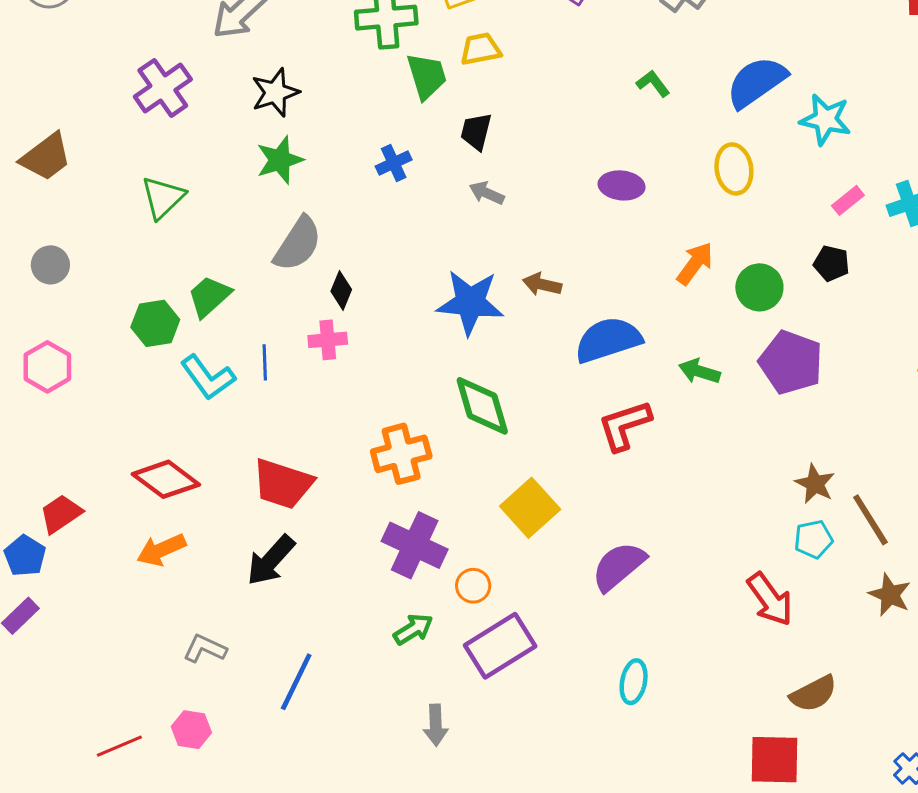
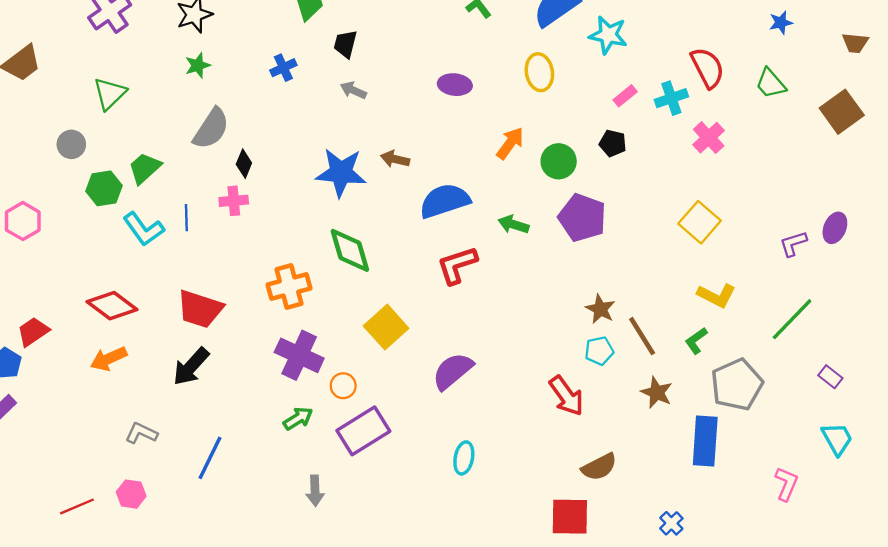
green star: (280, 160) -> (198, 65), size x0.7
gray circle: (50, 265) -> (71, 144), moved

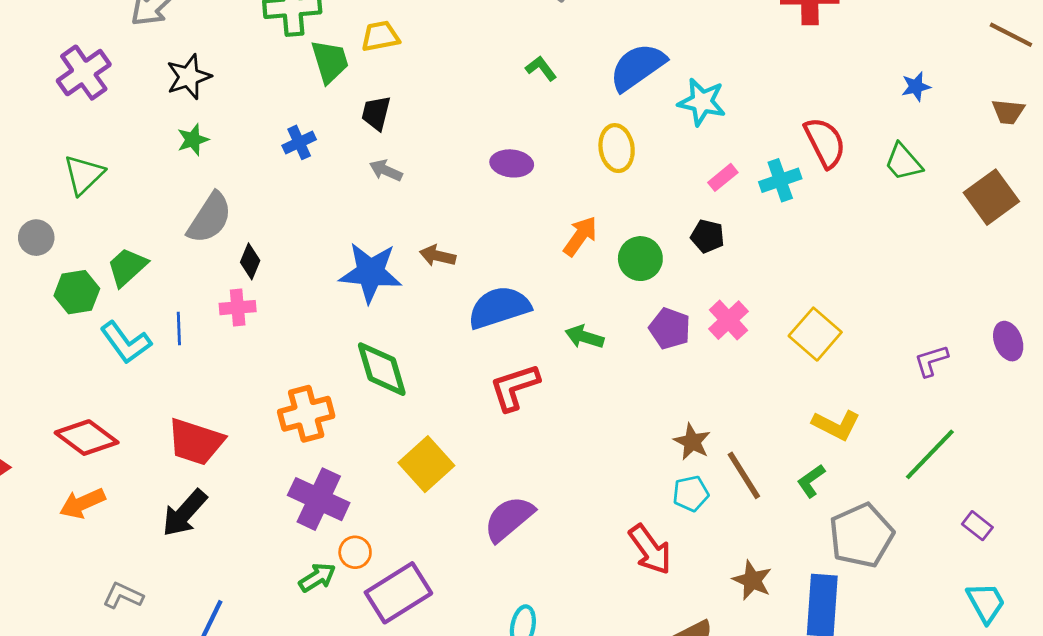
pink cross: (709, 138) -> (728, 320), moved
purple pentagon: (582, 218) -> (670, 328), size x0.7
purple ellipse: (835, 228) -> (1008, 341), moved, turned -44
orange circle: (343, 386) -> (355, 552), moved
brown star: (657, 393) -> (752, 580), moved

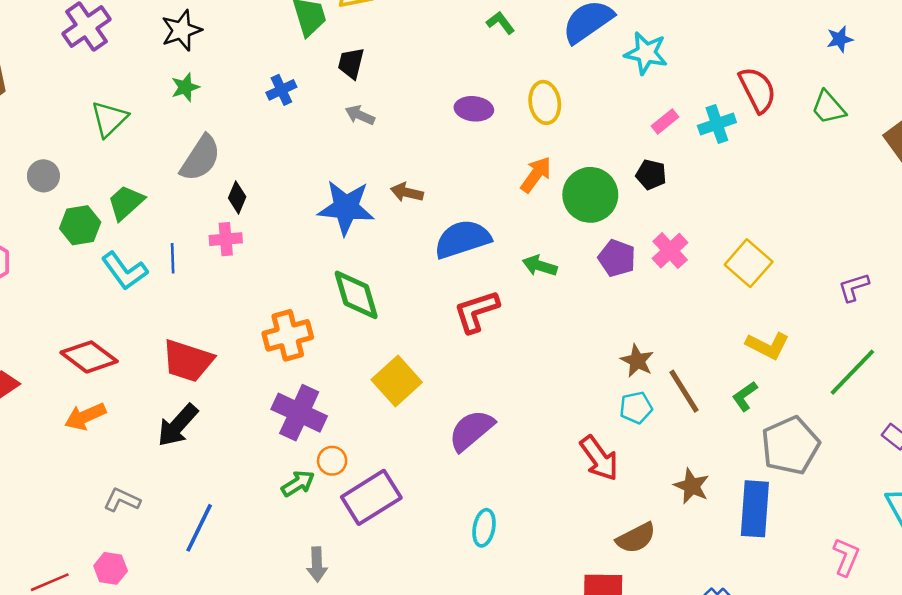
yellow ellipse: (617, 148) -> (545, 102), moved
green triangle: (84, 175) -> (109, 119), moved
green circle: (640, 259) -> (590, 195), size x1.4

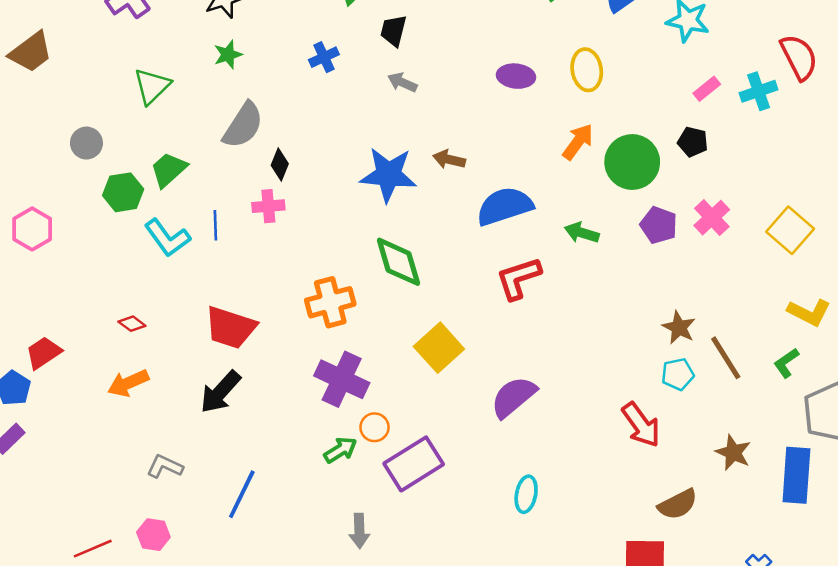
red diamond: (89, 357) -> (132, 324), size x0.5

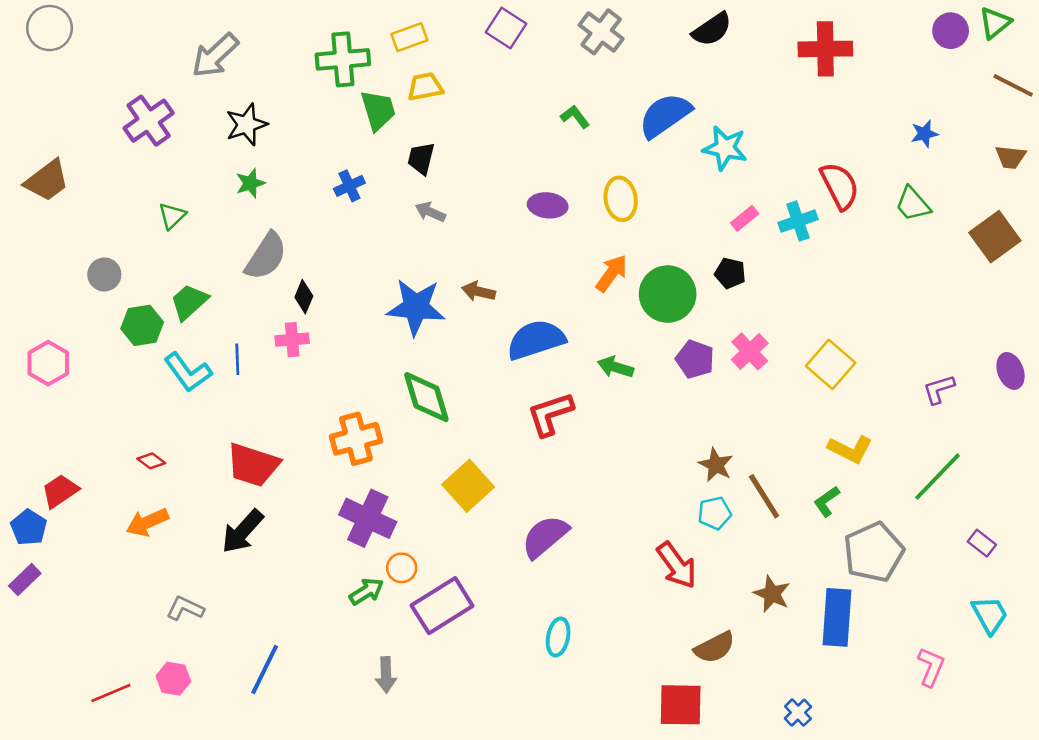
green triangle: (152, 86) -> (172, 216), size x0.7
blue line: (242, 494) -> (265, 670), moved

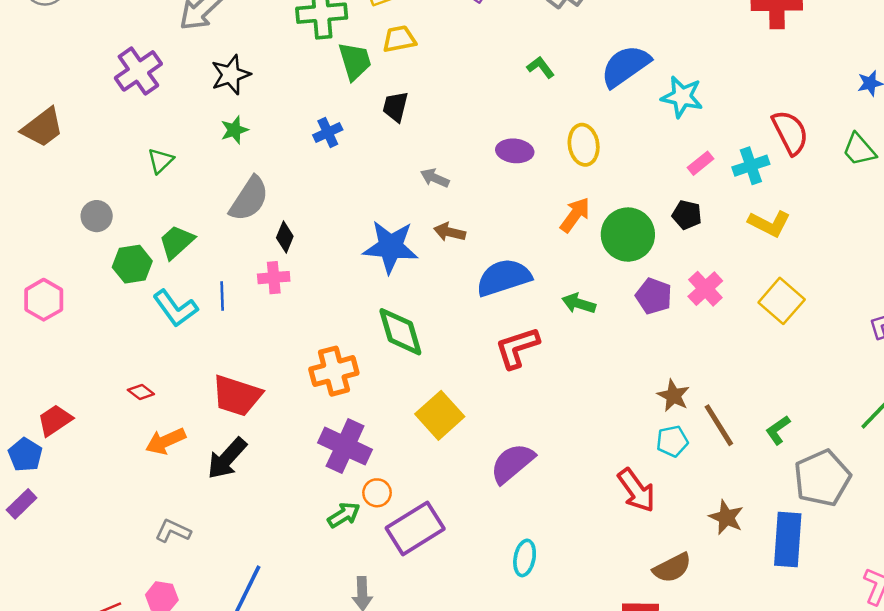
gray arrow: (430, 212) -> (435, 178), moved
yellow L-shape: (850, 449) -> (769, 223), moved
orange arrow: (147, 522) -> (165, 441), moved

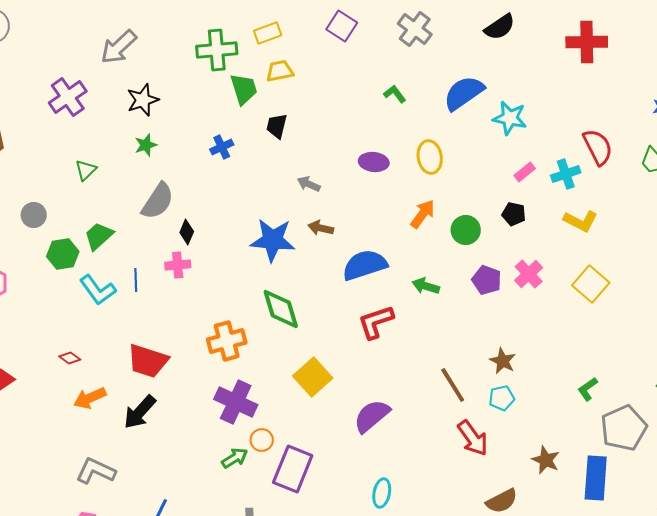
green circle: (628, 235) -> (466, 230), size x0.7
brown line: (719, 425) -> (453, 385), moved
purple rectangle: (415, 528) -> (293, 469), turned -36
gray L-shape: (173, 531) -> (96, 471), size x1.4

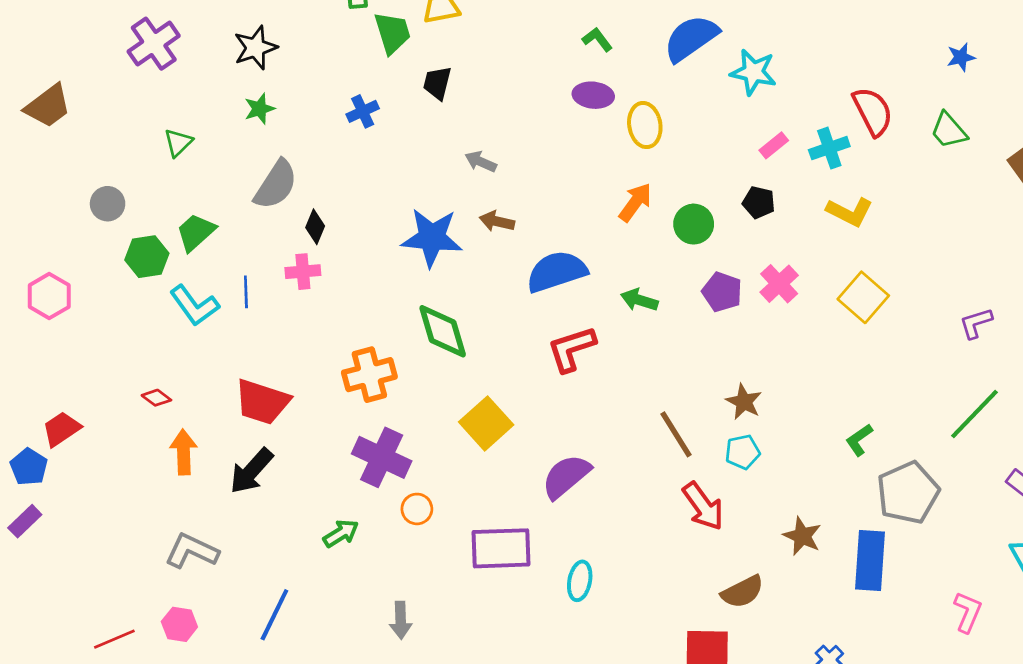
purple ellipse: (374, 162) -> (593, 95), moved
orange arrow: (90, 398) -> (184, 452), turned 112
green arrow: (235, 458) -> (341, 533), moved
purple rectangle: (293, 469) -> (501, 548), moved, turned 66

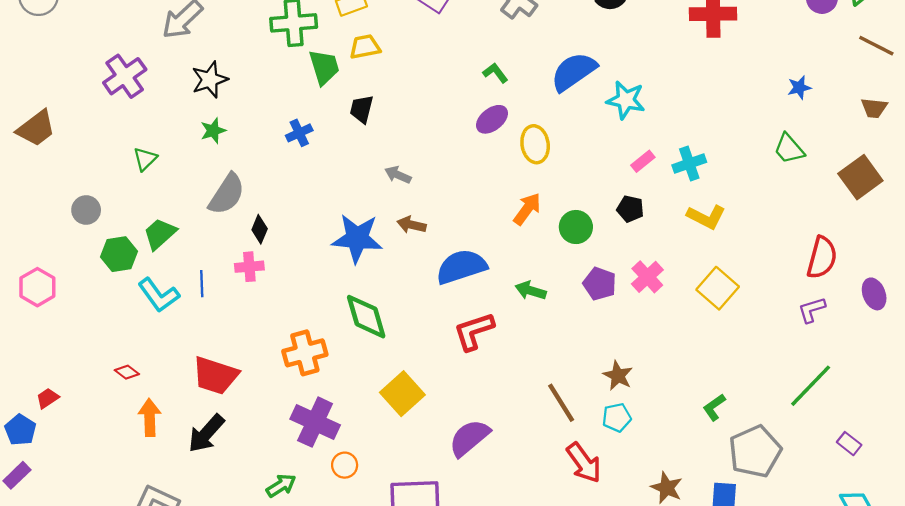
purple ellipse: (593, 95) -> (492, 119), turned -44
red semicircle: (873, 111) -> (822, 258), moved, turned 42
red trapezoid: (61, 429) -> (48, 398), size x0.7

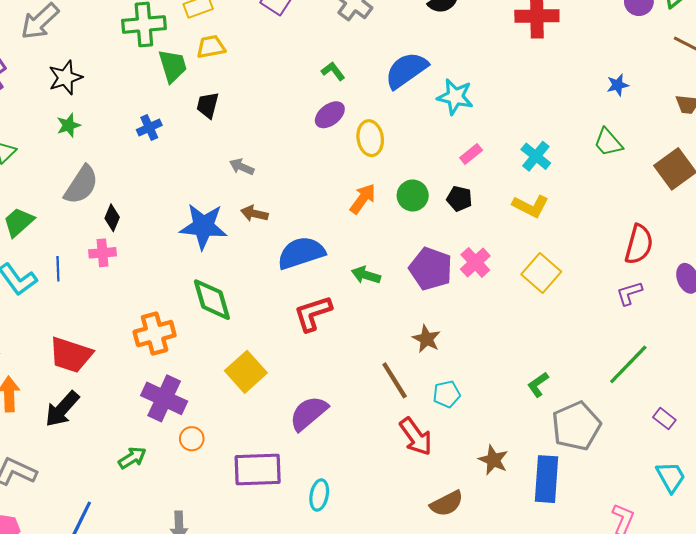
cyan cross: (689, 164) -> (536, 156), moved, turned -32
green circle: (576, 227) -> (413, 195), moved
purple pentagon: (600, 284) -> (431, 269), size x1.4
brown star: (618, 376) -> (426, 339), moved

